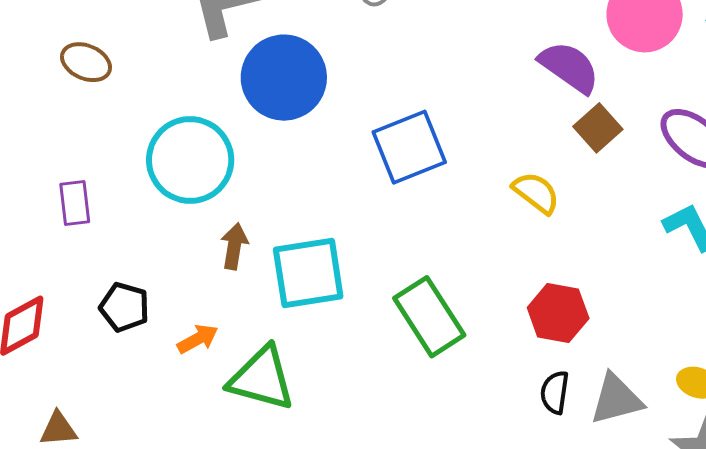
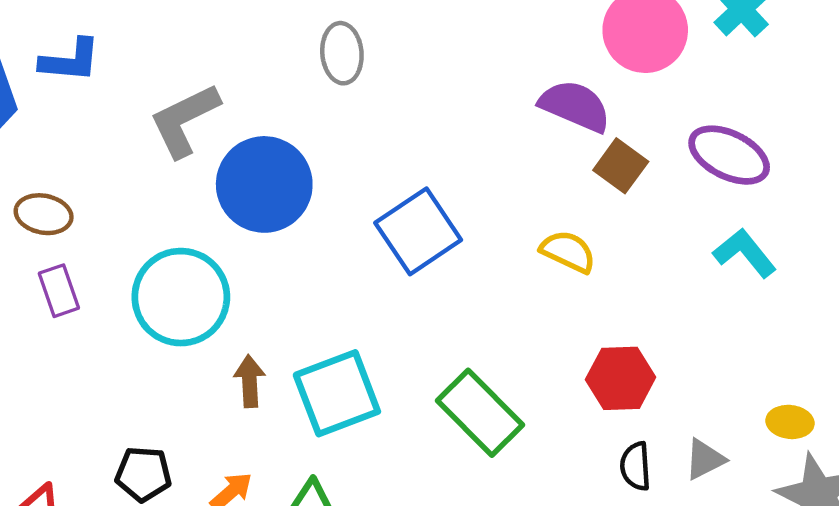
purple rectangle: (75, 203) -> (59, 291), moved
gray triangle: (616, 399) -> (705, 459), size x0.7

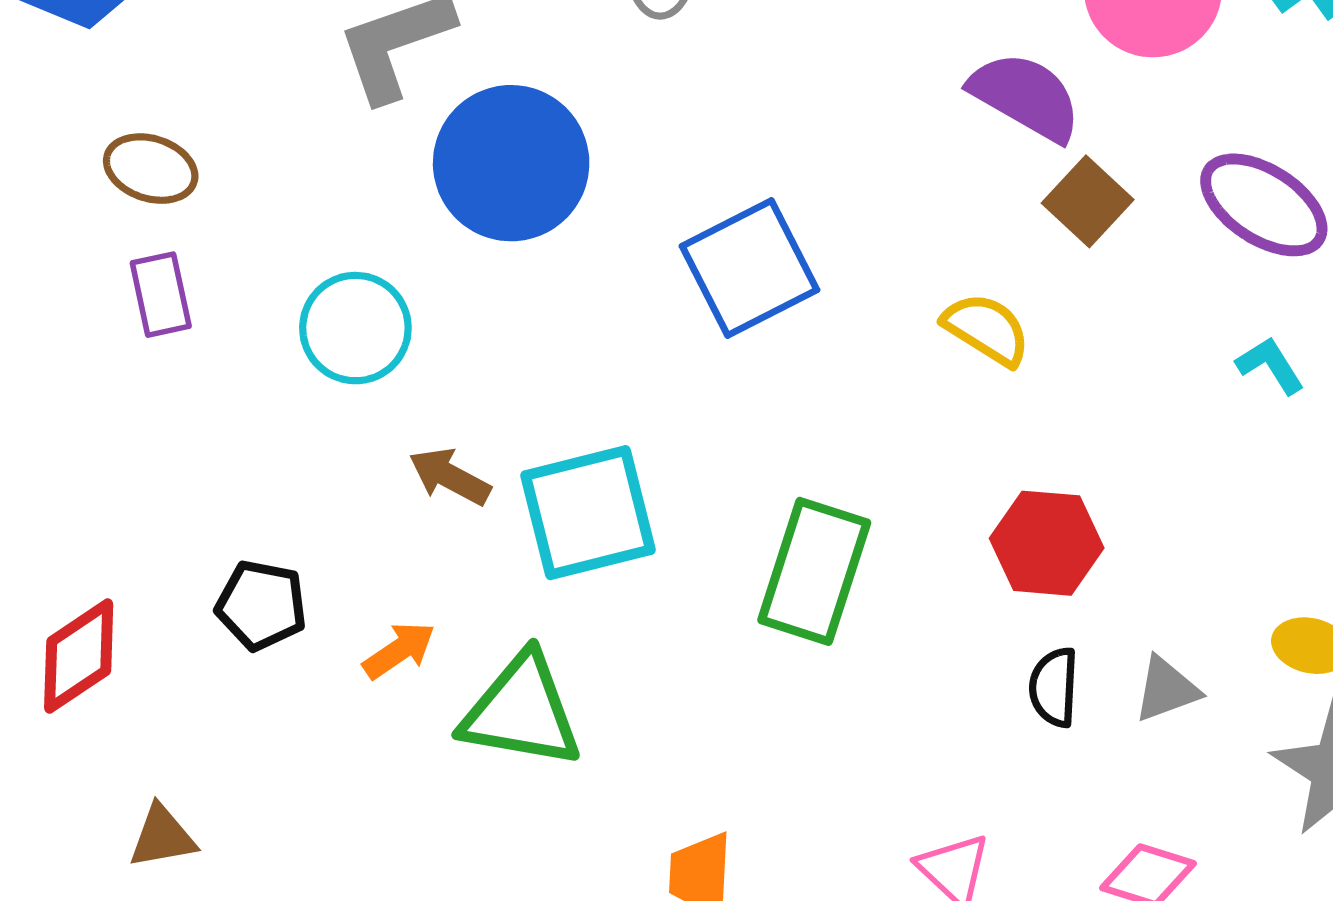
cyan L-shape: (745, 253) -> (1270, 365), size x0.7
cyan circle: (181, 297) -> (355, 328), size x0.7
brown arrow: (250, 381) -> (450, 477), turned -66
green rectangle: (480, 413) -> (814, 571), turned 56

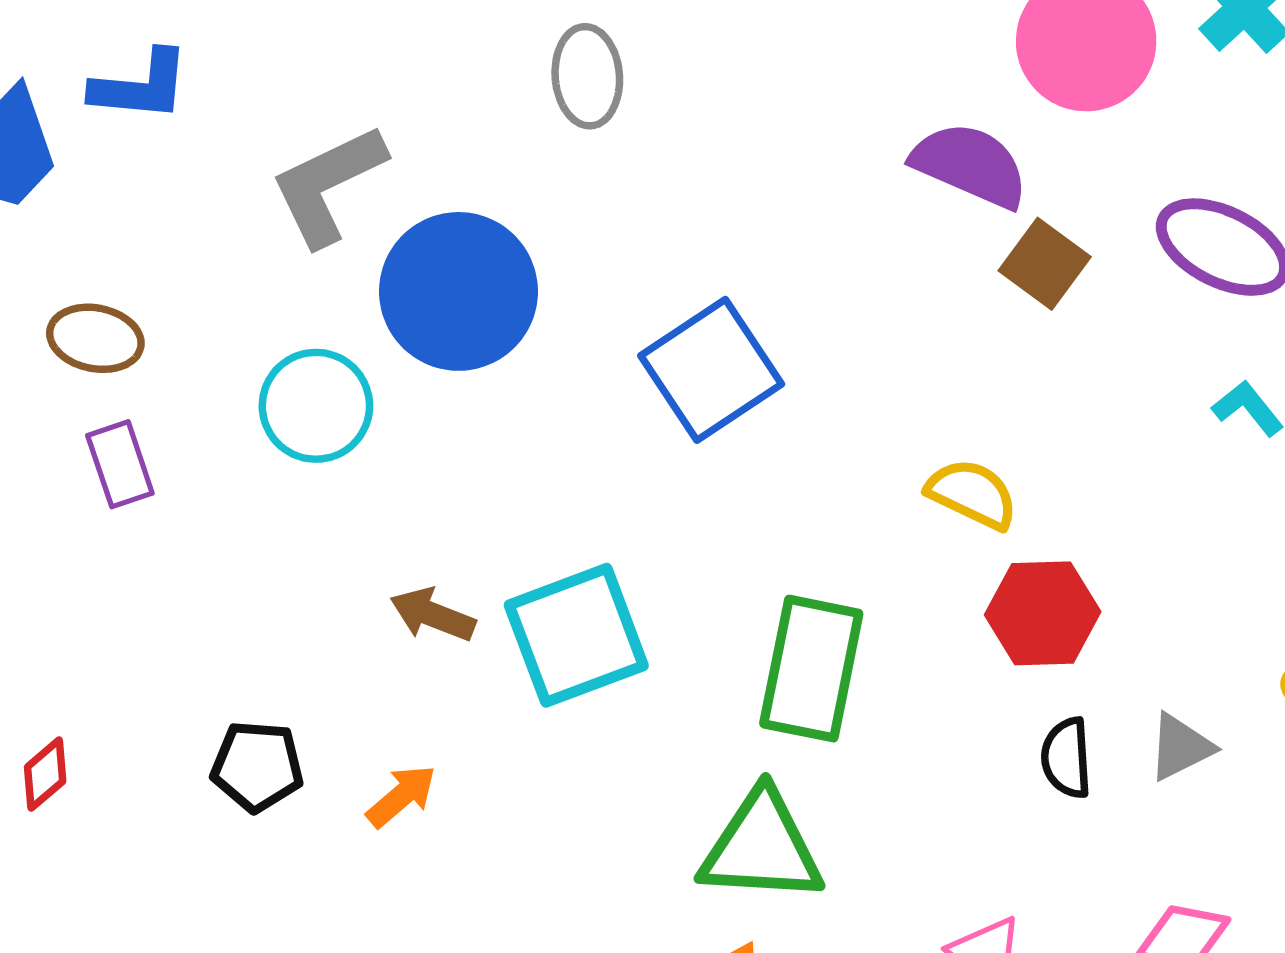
cyan circle: (355, 328) -> (316, 406), moved
yellow semicircle: (987, 329) -> (972, 494), moved
red diamond: (79, 656) -> (45, 774), moved, size x0.6
green triangle: (522, 711) -> (762, 847), moved

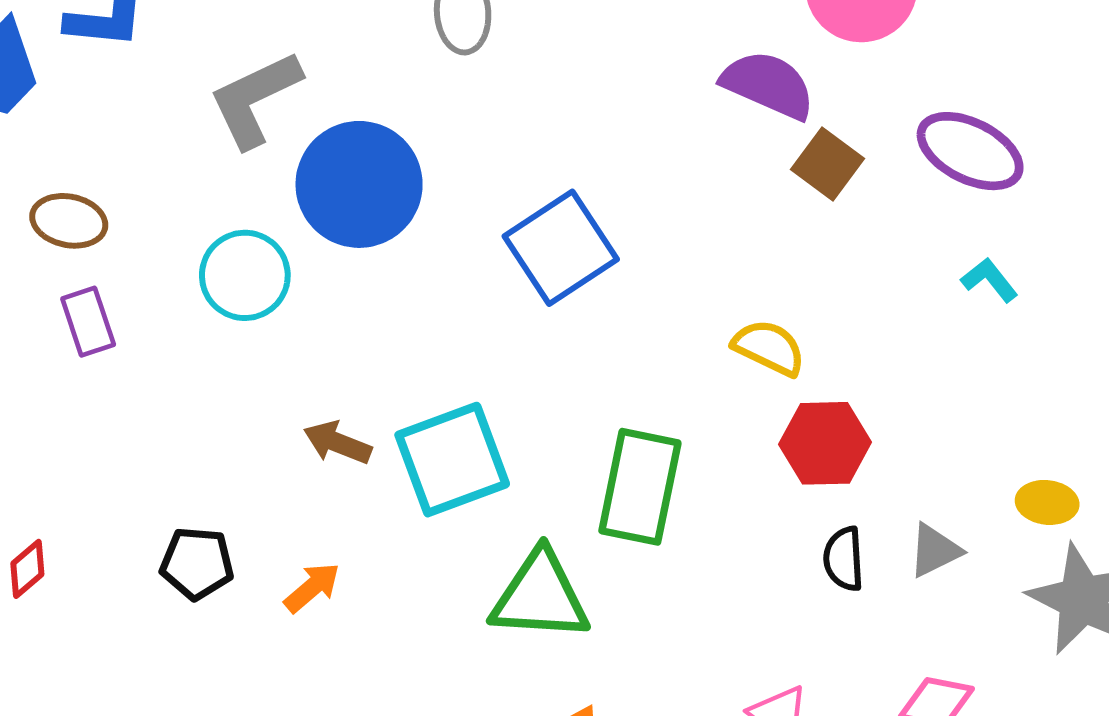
green triangle: (762, 847) -> (540, 596), moved

